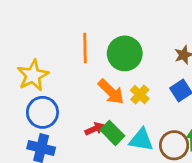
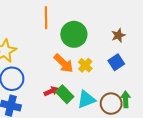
orange line: (85, 48) -> (46, 18), moved
cyan triangle: (141, 140) -> (86, 99), turned -30

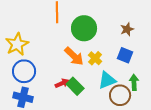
blue square: (116, 62) -> (125, 55), turned -35
cyan triangle: (86, 99) -> (107, 80), moved
green arrow: (126, 99) -> (134, 82), moved

